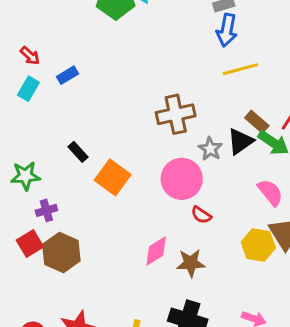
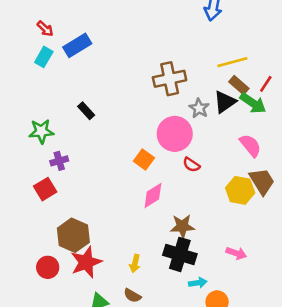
yellow line: (240, 69) -> (232, 62), moved
blue rectangle: (67, 75) -> (77, 45), size x1.5
orange square: (113, 177) -> (144, 160), moved, size x0.7
brown hexagon: (61, 253) -> (73, 235), moved
brown star: (191, 263) -> (182, 226), moved

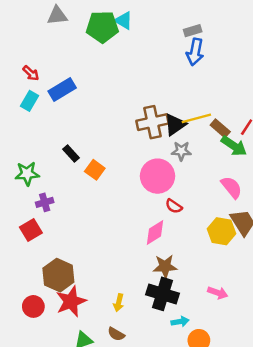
yellow line: (232, 62) -> (196, 118), moved
black triangle: (225, 102) -> (175, 125), moved
gray star: (199, 108) -> (181, 151), turned -30
orange square: (144, 160) -> (95, 170), moved
pink diamond: (153, 195) -> (155, 232), moved

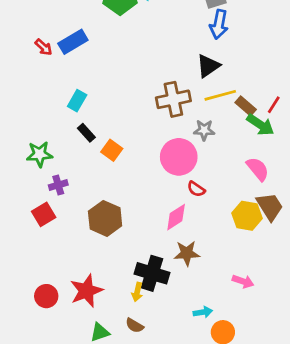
blue rectangle: (62, 90) -> (73, 42), moved
cyan rectangle: (30, 101) -> (77, 101), moved
black triangle: (175, 125) -> (208, 66), moved
brown hexagon: (58, 275) -> (105, 218), moved
black cross: (163, 294) -> (152, 273), moved

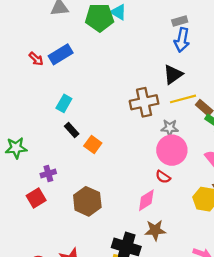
green star: (40, 154) -> (16, 148), moved
pink circle: (179, 157) -> (172, 150), moved

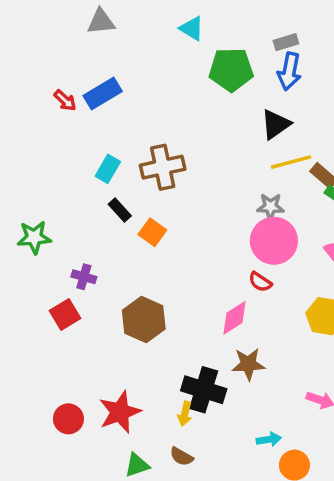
green pentagon: (100, 18) -> (231, 70), moved
brown cross: (144, 102) -> (163, 167), moved
purple cross: (48, 174) -> (84, 277), turned 32

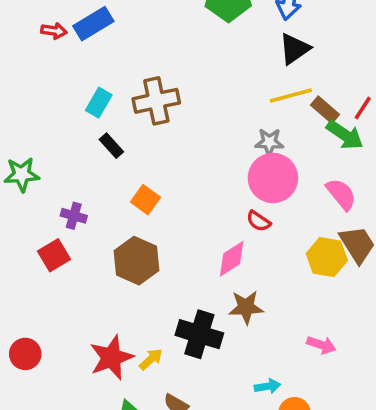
red arrow: (65, 100) -> (54, 31), turned -35
black triangle: (276, 124) -> (294, 49), moved
orange square: (152, 232) -> (145, 200), moved
yellow arrow: (185, 414) -> (151, 359), moved, turned -145
red circle: (68, 419) -> (25, 354), moved

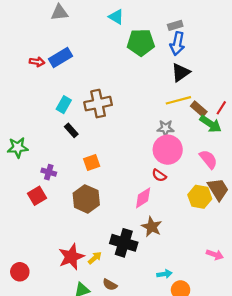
orange square: (145, 200) -> (92, 162), turned 35
brown star: (246, 307) -> (152, 227), turned 30
pink arrow: (321, 345) -> (215, 255), moved
red circle: (25, 354) -> (20, 272), moved

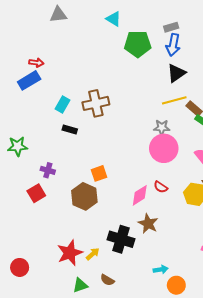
blue rectangle: (61, 57) -> (29, 80), moved
black rectangle: (71, 130) -> (70, 130), turned -32
orange square: (92, 162) -> (99, 173), moved
red semicircle: (159, 175) -> (161, 187), moved

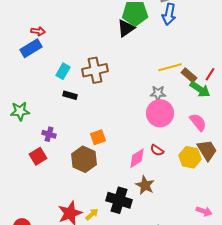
black triangle: (176, 73) -> (126, 28), moved

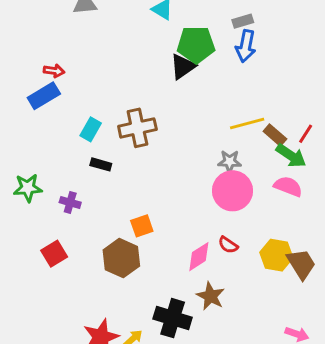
pink semicircle: (198, 122) -> (288, 186), moved, turned -30
purple cross: (49, 134) -> (70, 202), moved
brown trapezoid: (207, 150) -> (301, 264), moved

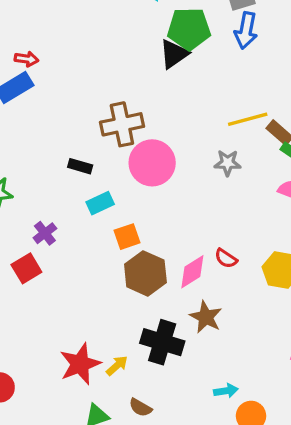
cyan rectangle: (91, 129) -> (100, 203), moved, turned 35
pink circle: (232, 191) -> (152, 163), moved
purple cross: (70, 202) -> (45, 233), moved, turned 36
brown hexagon: (121, 258) -> (145, 273), moved

